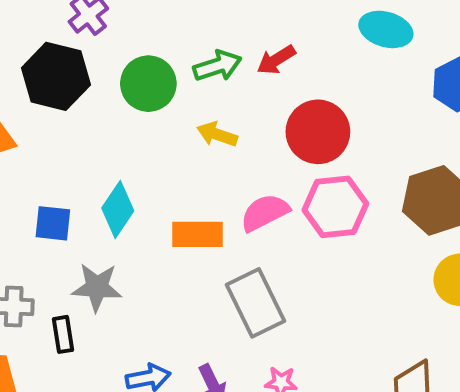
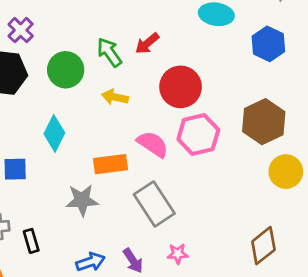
green arrow: (217, 66) -> (109, 52), turned -100
cyan diamond: (118, 209) -> (54, 133), moved
pink semicircle: (265, 213) -> (153, 144), turned 68
gray star: (97, 287) -> (82, 200), moved

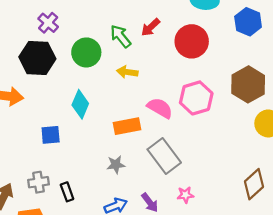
red circle: (181, 87) -> (192, 41), moved
gray star: (82, 200) -> (116, 165), moved, size x0.7

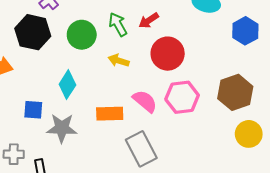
red circle: (192, 41) -> (168, 54), moved
gray star: (116, 165) -> (62, 128), moved, size x1.6

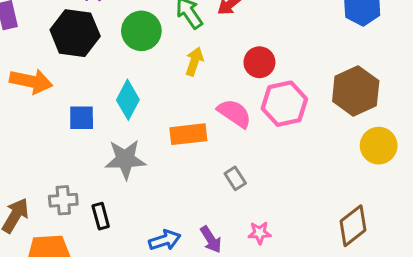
red circle: (168, 54) -> (259, 62), moved, size x0.7
yellow arrow: (119, 61) -> (194, 61), turned 96
blue square: (33, 110) -> (82, 118), moved
gray rectangle: (141, 149) -> (235, 178), size x0.5

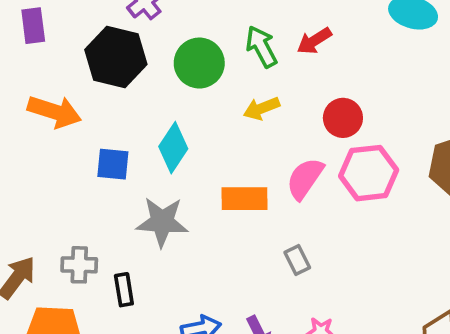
yellow arrow: (194, 61) -> (262, 108), turned -136
pink semicircle: (234, 113) -> (305, 179), turned -96

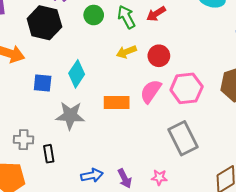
green circle: (199, 63) -> (94, 15), moved, size x0.7
red circle: (343, 118) -> (159, 56), moved
gray rectangle: (297, 260) -> (183, 138), moved, size x2.0

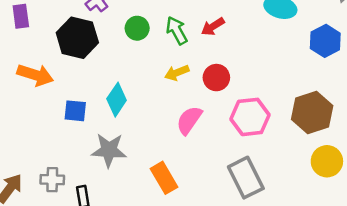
pink semicircle: (151, 91) -> (189, 120), moved
orange rectangle: (117, 103) -> (164, 178), moved, turned 60

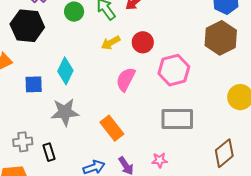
brown hexagon: (312, 112) -> (221, 38), moved
gray rectangle: (246, 178) -> (177, 119), turned -56

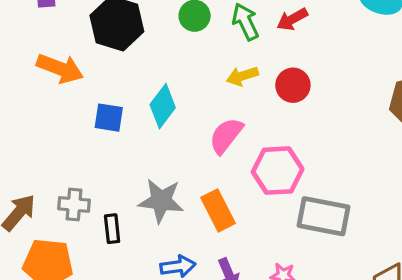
pink hexagon: (174, 70) -> (278, 171), moved
pink semicircle: (126, 79) -> (226, 136), moved
gray star: (65, 112) -> (161, 201), moved

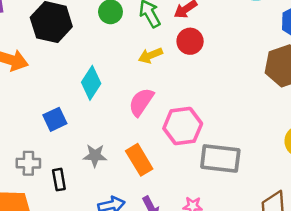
red circle: (293, 85) -> (190, 41), moved
blue square: (109, 118) -> (55, 119), moved, turned -30
gray star: (161, 201) -> (95, 156), size x0.7

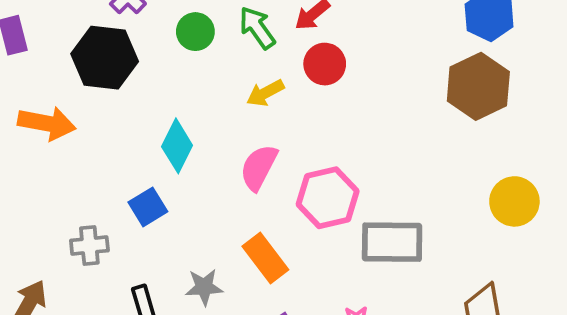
blue square: (55, 119) -> (148, 207), moved
gray star: (95, 156) -> (204, 287), moved
gray cross: (28, 163) -> (89, 246), moved

